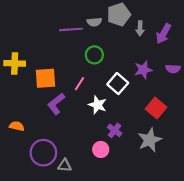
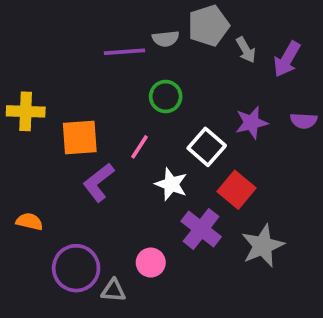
gray arrow: (140, 28) -> (246, 50), turned -32
red square: (156, 108) -> (237, 190), moved
purple cross: (115, 130) -> (201, 229), size x1.5
pink circle: (101, 149) -> (151, 263), moved

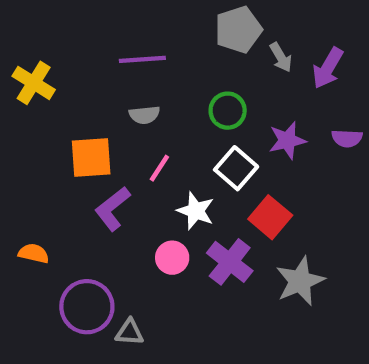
gray semicircle: (166, 39) -> (144, 115), moved
green circle: (166, 97) -> (228, 111), moved
yellow cross: (26, 111) -> (34, 83), moved, turned 30
pink circle: (151, 263) -> (172, 258), moved

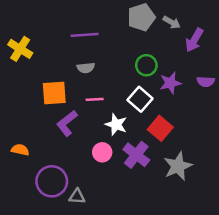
gray arrow: (281, 57) -> (172, 22), moved, turned -30
green circle: (228, 111) -> (146, 65), moved
pink line: (159, 168) -> (95, 99), turned 54

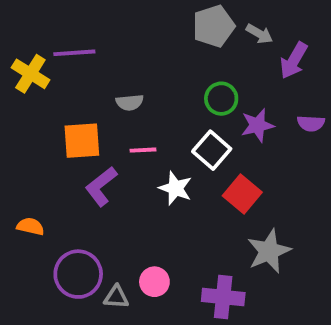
purple line: (85, 35) -> (74, 53), moved
pink circle: (102, 152) -> (154, 282), moved
purple cross: (136, 155) -> (223, 297), moved, turned -32

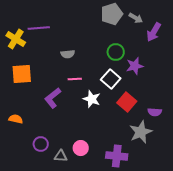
purple semicircle: (311, 123) -> (155, 112), moved
orange square: (82, 141) -> (22, 74), moved
purple circle: (78, 274) -> (41, 144), size x0.6

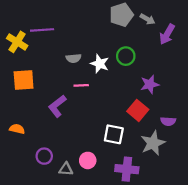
purple star: (135, 66) -> (150, 84), moved
white square: (111, 79) -> (114, 134), moved, turned -30
white star: (92, 99) -> (100, 64), moved

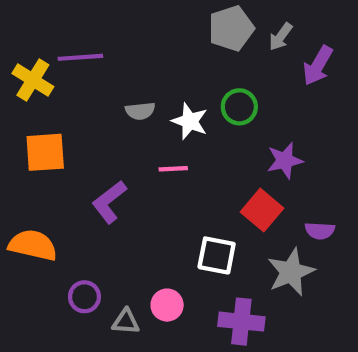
gray arrow: (148, 19) -> (281, 37), turned 96
pink line: (81, 85) -> (173, 169), moved
orange semicircle: (17, 129) -> (33, 245), size x1.6

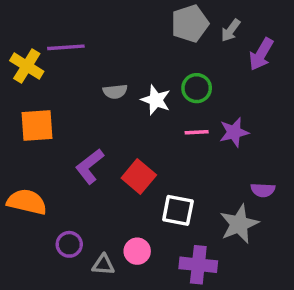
pink line: (173, 169) -> (197, 132), moved
red square: (262, 210) -> (139, 176), moved

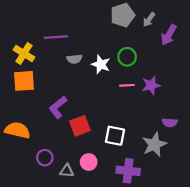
purple line: (66, 47) -> (56, 37), moved
yellow cross: (27, 66) -> (24, 53), moved
red square: (139, 176) -> (80, 126), moved, turned 30

